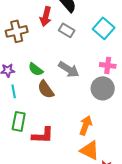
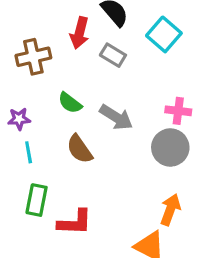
cyan square: (104, 28) -> (164, 34), moved
green semicircle: (36, 69) -> (70, 103), moved
orange arrow: (86, 125) -> (170, 210), moved

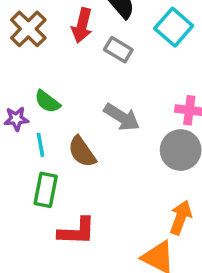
brown cross: (33, 57) -> (28, 29), moved, turned -32
green semicircle: (70, 103) -> (47, 102), moved
cyan line: (29, 152) -> (40, 145), moved
green rectangle: (37, 200) -> (46, 190), moved

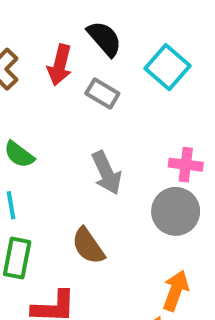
gray arrow: (122, 117) -> (107, 173), turned 33
brown semicircle: (82, 152) -> (88, 246), moved

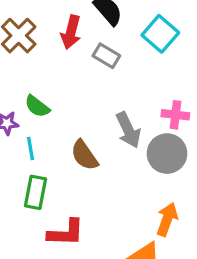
gray arrow: (107, 173) -> (128, 130), moved
brown semicircle: (88, 246) -> (84, 155), moved

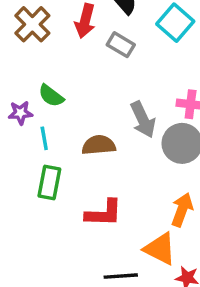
brown semicircle: (84, 155) -> (99, 145), turned 120
red L-shape: (66, 233) -> (104, 213), moved

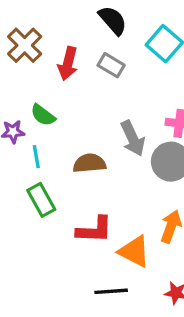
red arrow: (85, 21) -> (68, 64), moved
green rectangle: (49, 183) -> (41, 200), turned -40
orange triangle: (160, 249) -> (134, 251), moved

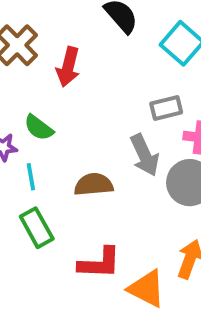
gray rectangle: (111, 65) -> (166, 108), moved, turned -45

